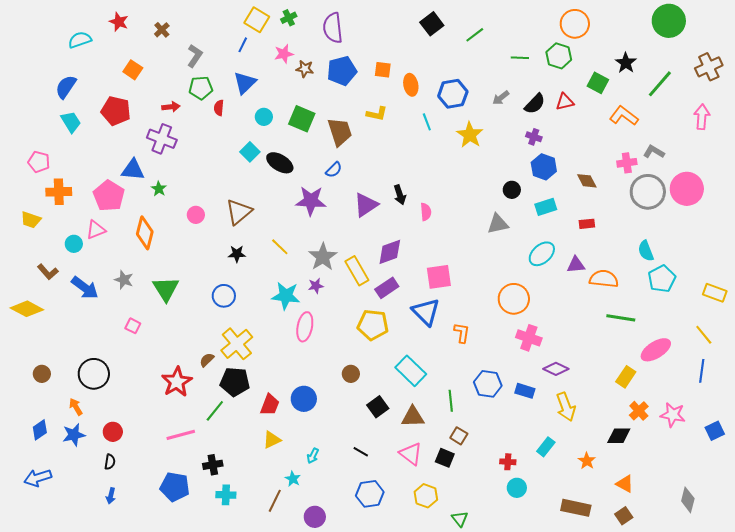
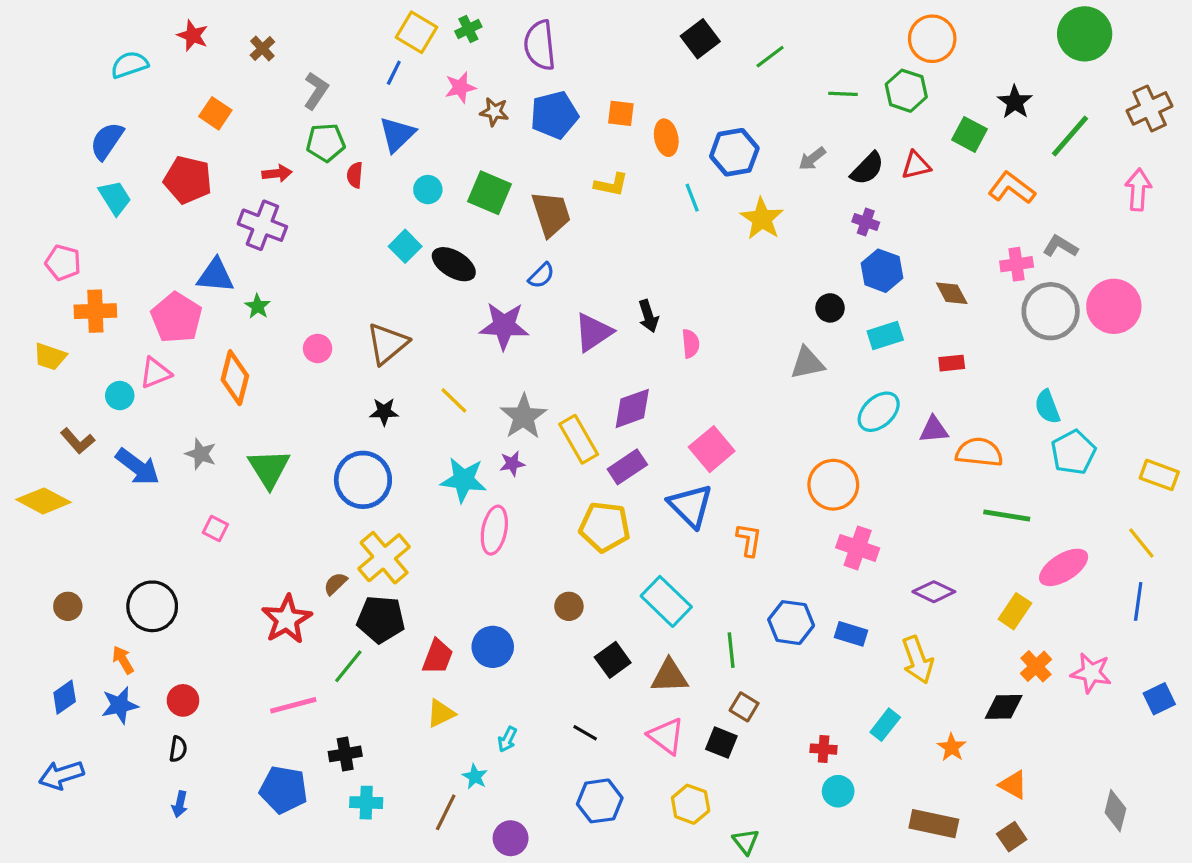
pink square: (439, 277) -> (712, 449), turned -32
blue circle: (224, 296) -> (363, 480), size x1.5
purple diamond: (556, 369) -> (934, 592), moved

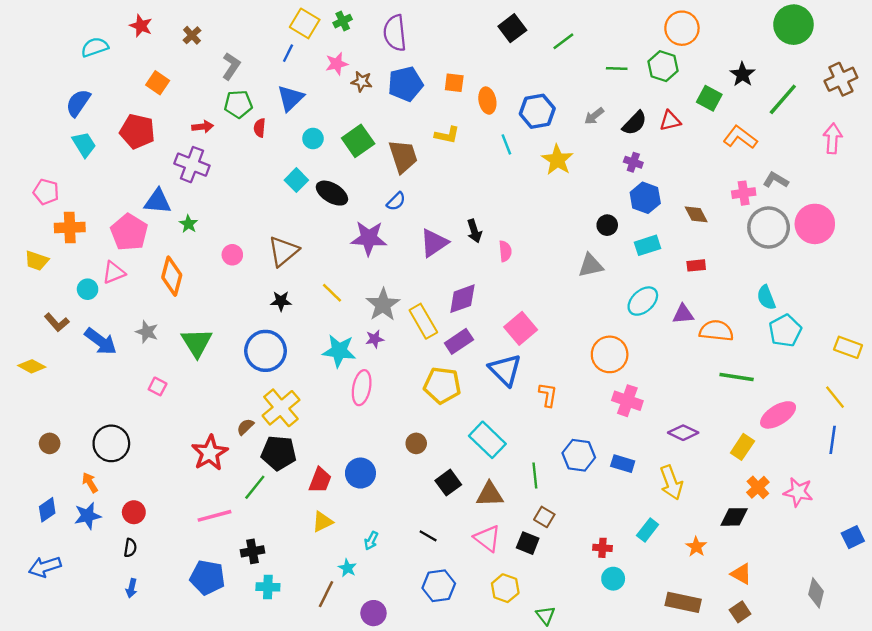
green square: (489, 193) -> (358, 141), turned 32
yellow diamond: (44, 501) -> (32, 366), size x0.7
blue square: (1159, 699) -> (853, 537), moved

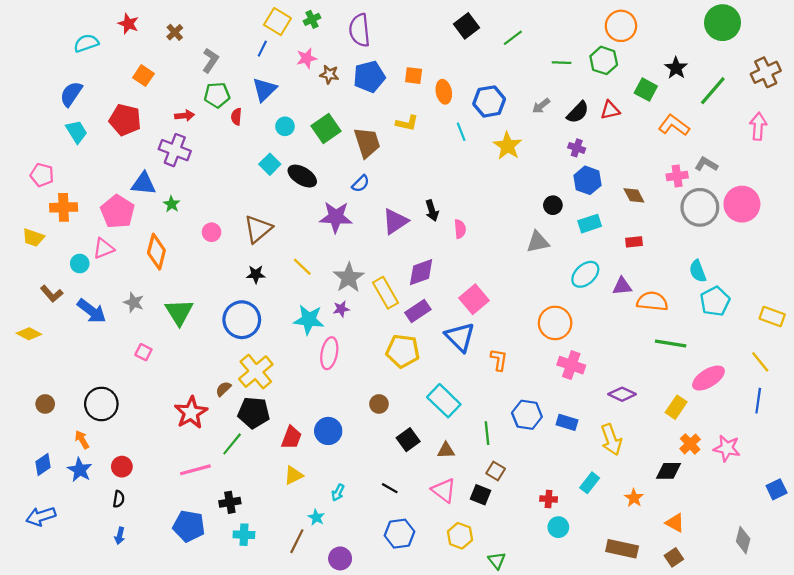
brown triangle: (490, 494) -> (446, 450), size x0.7
blue star: (88, 516) -> (80, 470), turned -30

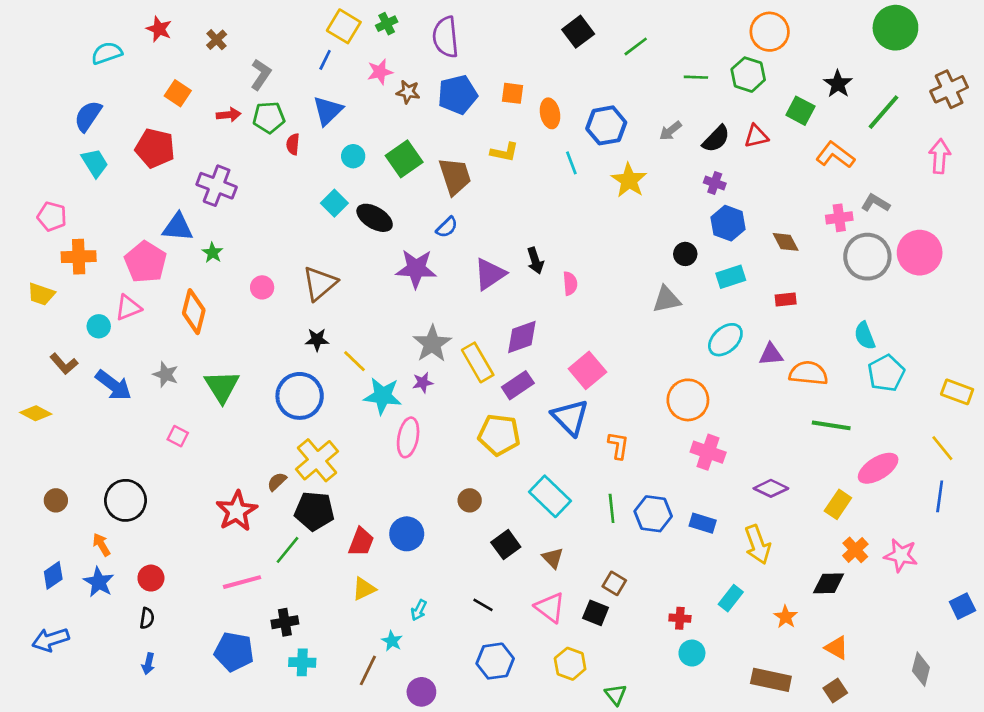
red arrow: (185, 116) -> (229, 115), moved
yellow line: (302, 267) -> (354, 361), moved
green line: (487, 433) -> (612, 508), moved
brown triangle: (446, 450) -> (553, 558), turned 48

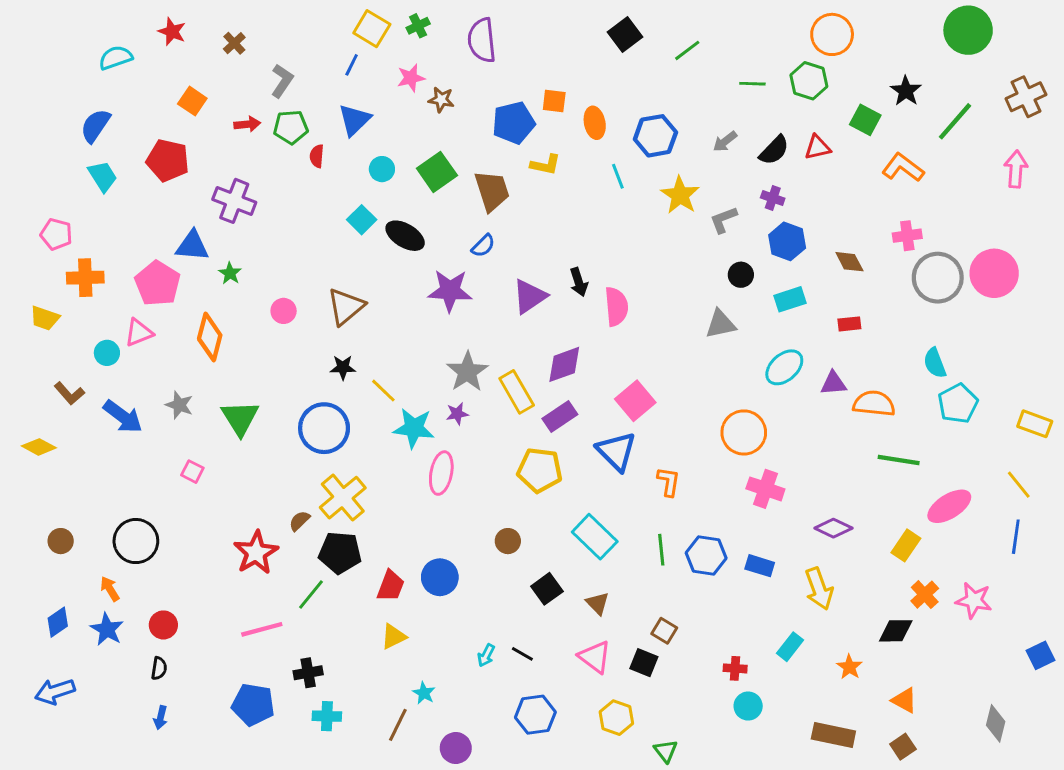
blue pentagon: (458, 95) -> (514, 123), moved
gray L-shape: (875, 203) -> (723, 220), moved, turned -52
pink semicircle: (570, 283) -> (616, 307), size x1.5
cyan arrow: (419, 610) -> (486, 655), moved

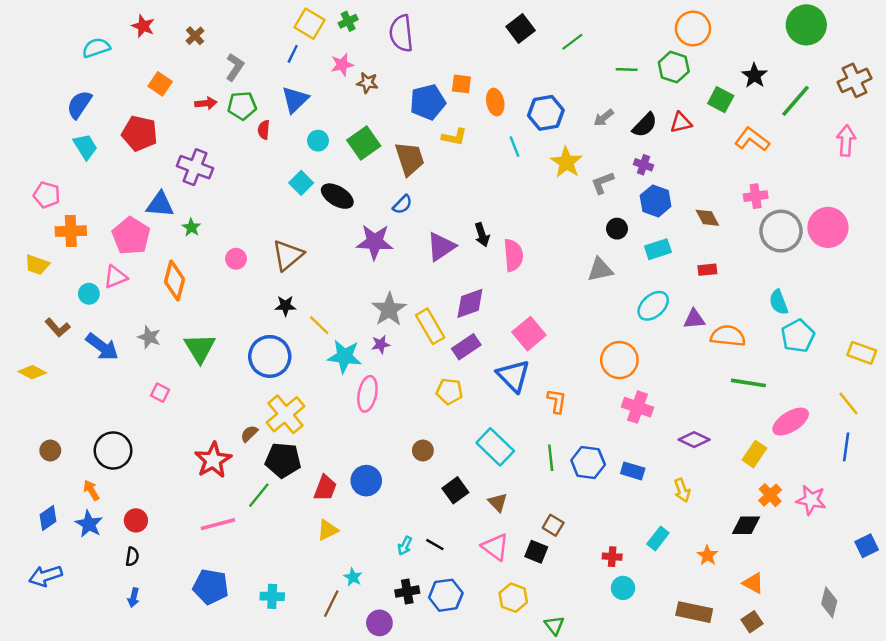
yellow pentagon: (540, 470) -> (449, 391), size x0.7
yellow arrow: (819, 589) -> (682, 490), size x0.7
black cross: (308, 673) -> (407, 592), moved

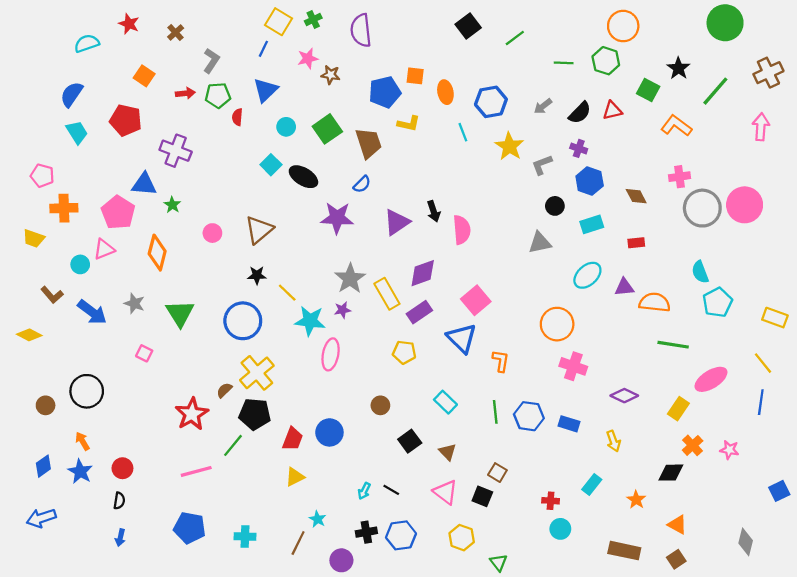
cyan rectangle: (495, 447) -> (445, 402), size x0.7
black circle: (113, 450) -> (87, 391), moved
pink star: (811, 500) -> (729, 450), size x0.7

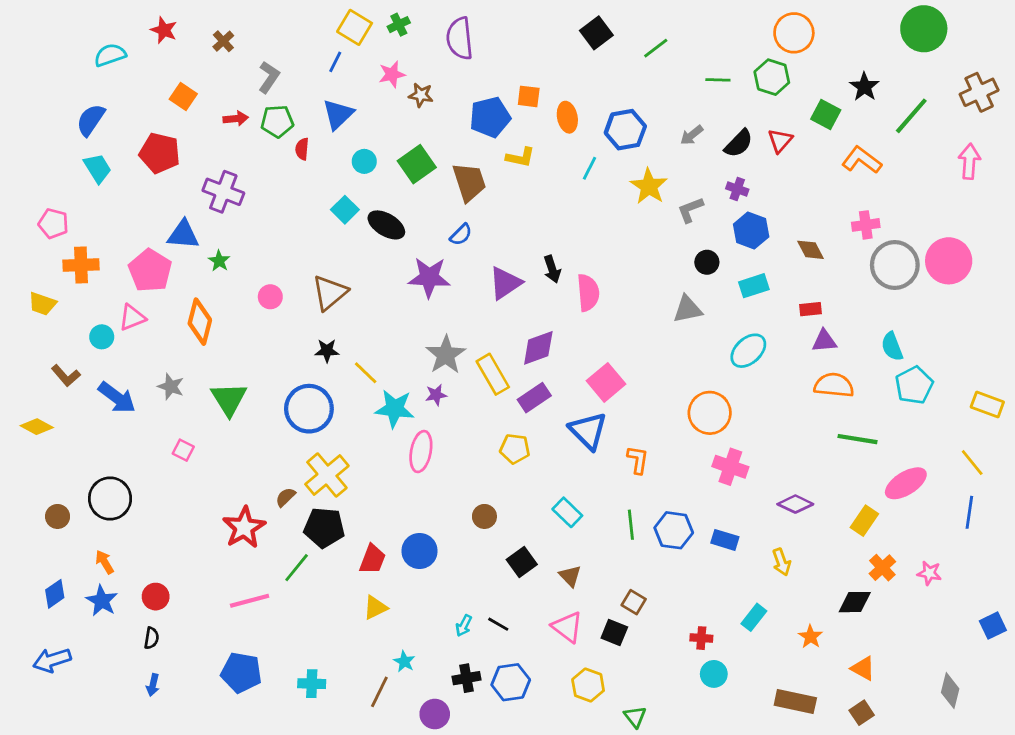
red triangle: (612, 111) -> (780, 141), turned -36
cyan line: (463, 132) -> (589, 168), turned 48
purple triangle: (624, 287) -> (824, 341), moved

